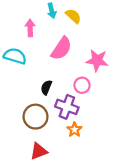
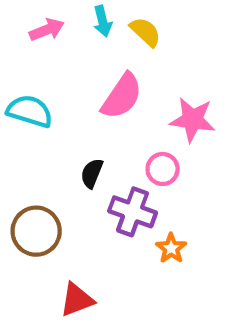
pink arrow: (30, 28) -> (47, 30), moved, turned 70
brown circle: (36, 117) -> (36, 231), moved
orange star: (74, 130) -> (171, 248), moved

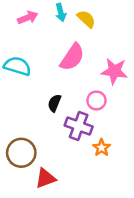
brown circle: (36, 231) -> (21, 153), moved

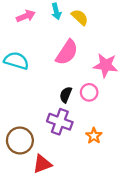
black semicircle: (54, 103) -> (66, 95), moved
purple cross: (79, 126) -> (60, 122), moved

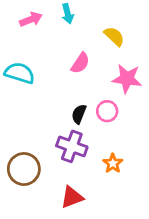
yellow semicircle: (80, 17) -> (114, 36), moved
pink semicircle: (67, 52) -> (80, 63), size x0.7
red triangle: (42, 164) -> (72, 197), moved

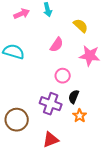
pink circle: (107, 111) -> (63, 76), moved
black semicircle: (79, 114) -> (74, 97), moved

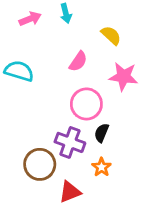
pink circle: (63, 76) -> (86, 104), size x1.5
orange star: (80, 116) -> (101, 167), moved
brown circle: (17, 120) -> (40, 164), moved

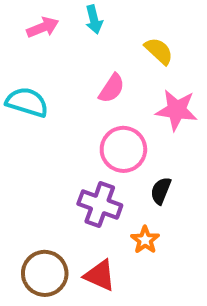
black semicircle: (101, 133) -> (161, 191), moved
brown circle: (40, 164) -> (45, 273), moved
red triangle: (70, 192) -> (100, 275), turned 45

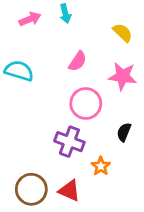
yellow semicircle: (159, 51) -> (123, 33), moved
black semicircle: (161, 191) -> (124, 132), moved

